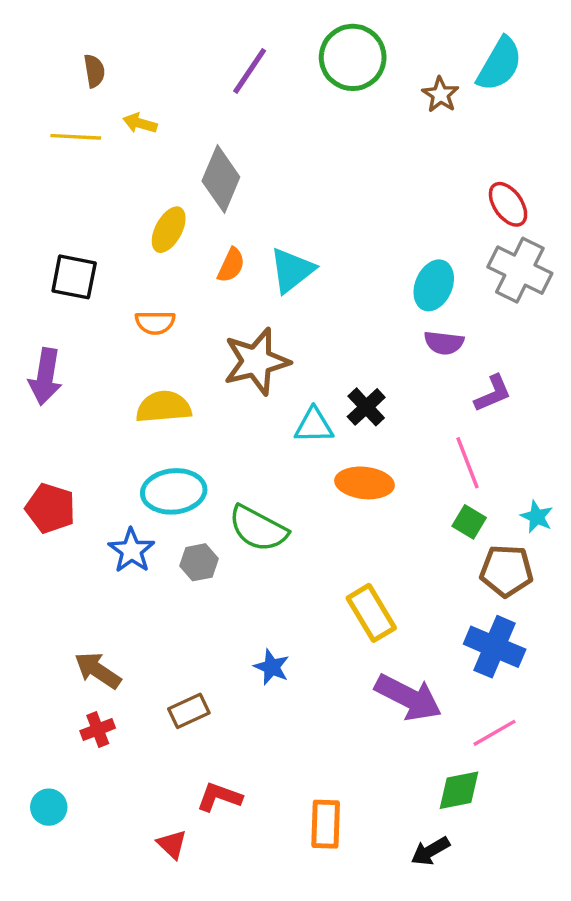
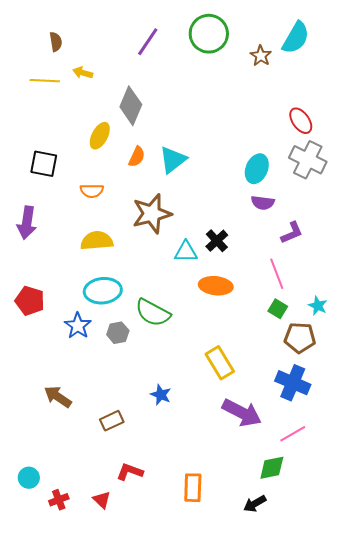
red cross: (98, 729) -> (59, 500), moved

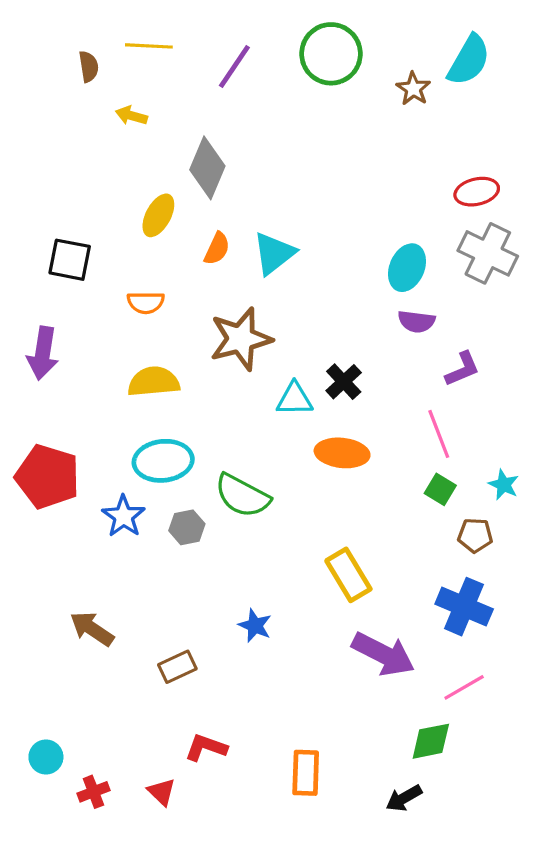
yellow line: (45, 81) -> (149, 46), moved
red ellipse: (301, 121) -> (477, 192), turned -68
red pentagon: (30, 301) -> (48, 477), size x1.4
brown pentagon: (300, 338) -> (475, 535), size x0.7

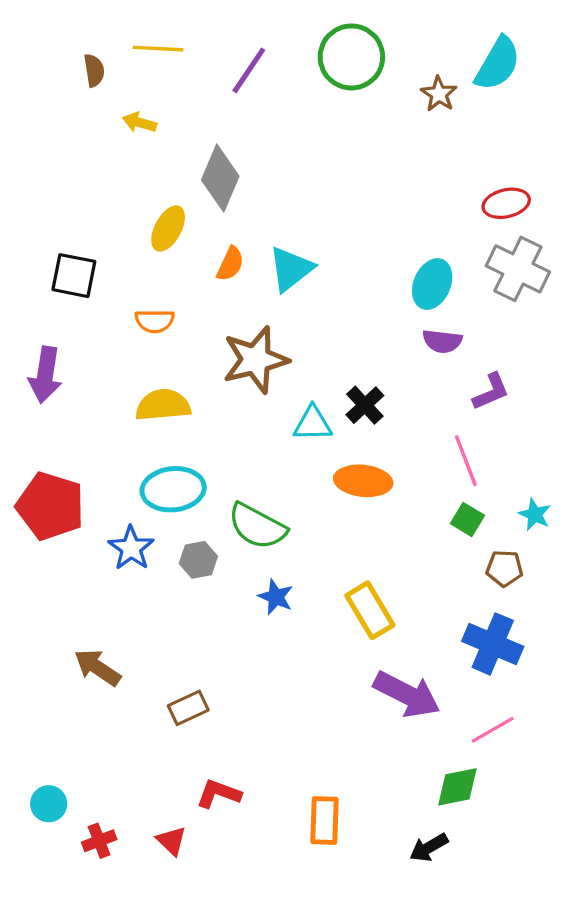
blue star: (255, 626) -> (276, 597), moved

